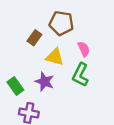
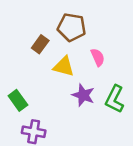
green L-shape: (80, 75) -> (115, 99), moved
purple star: (44, 82) -> (83, 95), moved

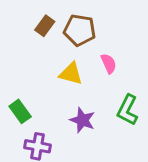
brown rectangle: (40, 44) -> (45, 26), moved
purple star: (83, 95) -> (83, 120), moved

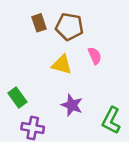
brown rectangle: (45, 26) -> (39, 23), turned -54
green L-shape: (128, 110) -> (111, 120), moved

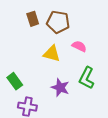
pink semicircle: (95, 56) -> (79, 46), turned -40
green L-shape: (111, 120) -> (87, 78), moved

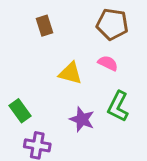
brown pentagon: (58, 22) -> (112, 24), moved

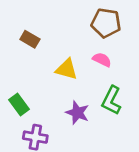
brown rectangle: (44, 26) -> (30, 39), moved, turned -42

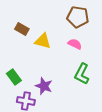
yellow triangle: (67, 69) -> (43, 41), moved
purple star: (77, 113) -> (44, 86), moved

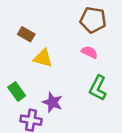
yellow triangle: (43, 41) -> (43, 58), moved

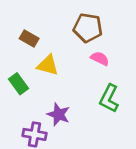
brown pentagon: (93, 20) -> (88, 28), moved
green rectangle: (17, 92) -> (18, 84), moved

